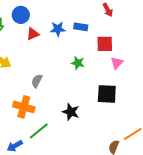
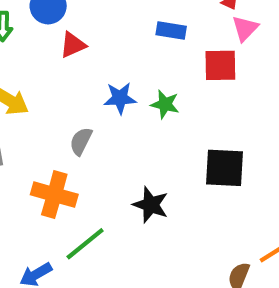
blue star: (58, 29) -> (120, 98), moved
pink triangle: (117, 63) -> (245, 28), moved

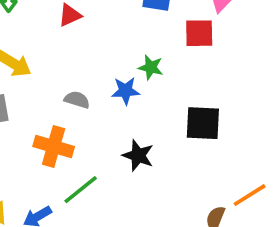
blue star: (120, 98) -> (126, 91), moved
gray semicircle: (81, 141) -> (77, 100), turned 80

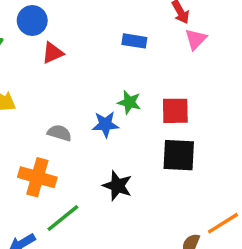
red square: (199, 33) -> (175, 111), moved

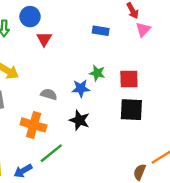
red triangle: (53, 53) -> (44, 39), turned -35
black star: (117, 186) -> (79, 120), moved

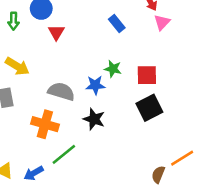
blue rectangle: (101, 31) -> (117, 24), turned 42
gray semicircle: (49, 94) -> (61, 91), size x1.5
black square: (131, 110) -> (149, 108), turned -30

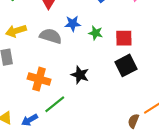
yellow arrow: (17, 66) -> (16, 31), turned 132
blue star: (95, 85) -> (73, 24), moved
gray semicircle: (61, 91) -> (51, 36), moved

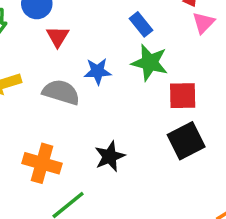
green star: (96, 33) -> (150, 63), moved, size x1.5
black star: (80, 75) -> (110, 156), turned 30

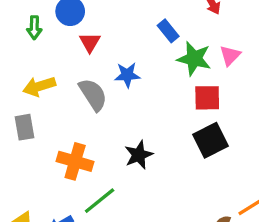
pink triangle: (203, 23) -> (230, 55), moved
green star: (150, 63) -> (194, 59), moved
gray semicircle: (61, 92) -> (93, 95), turned 40

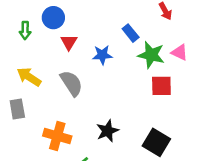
pink triangle: (230, 55) -> (179, 52), turned -48
blue star: (127, 75) -> (102, 55), moved
yellow arrow: (39, 86) -> (29, 77), turned 50
black square: (210, 140) -> (156, 142), moved, turned -32

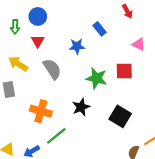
red triangle: (69, 42) -> (38, 41), moved
green star: (151, 55) -> (96, 78), moved

